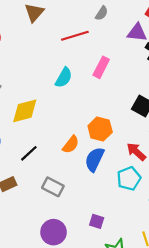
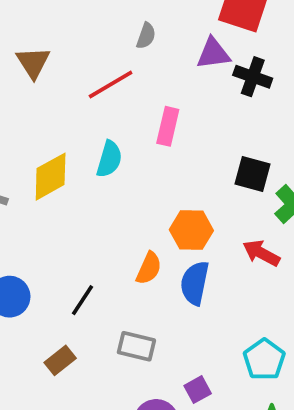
yellow diamond: (25, 111) -> (51, 177), moved
cyan pentagon: (129, 178) -> (264, 360), moved
purple square: (97, 221) -> (198, 390), moved, turned -32

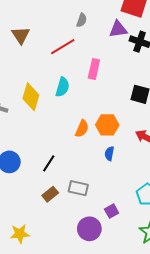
yellow diamond: (51, 177) -> (31, 97), turned -44
orange semicircle: (149, 268) -> (82, 129), moved
blue semicircle: (195, 283) -> (109, 154), size x0.6
brown rectangle: (60, 360) -> (50, 194), moved

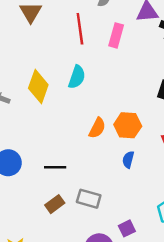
red line: (63, 47) -> (80, 29), turned -70
pink rectangle: (94, 69) -> (116, 35), moved
black line: (49, 163) -> (55, 167), turned 54

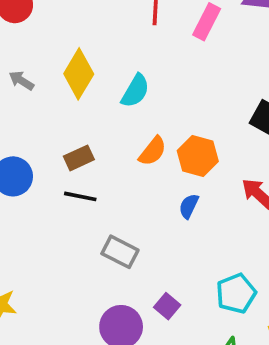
cyan semicircle: (77, 77) -> (135, 91), moved
brown rectangle: (55, 204) -> (79, 158), moved
purple square: (127, 228) -> (167, 306), turned -35

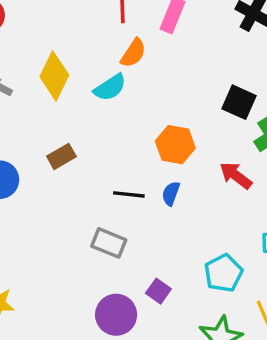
cyan semicircle: (135, 91) -> (110, 87), turned 32
orange semicircle: (153, 151) -> (133, 53), moved
black line: (80, 196) -> (129, 194), moved

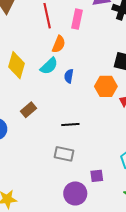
orange hexagon: (175, 145) -> (106, 86), moved
blue semicircle: (171, 193) -> (69, 76), moved
purple square: (158, 291) -> (97, 176), turned -32

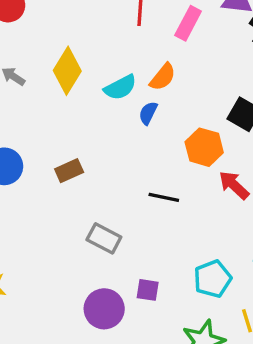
orange semicircle: (59, 44) -> (163, 77), moved
brown rectangle: (29, 110) -> (69, 171), moved
black line: (70, 124) -> (164, 197), moved

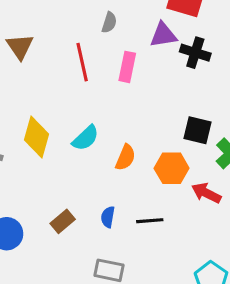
orange semicircle: (163, 77) -> (125, 157), moved
blue semicircle: (148, 113) -> (108, 217), moved

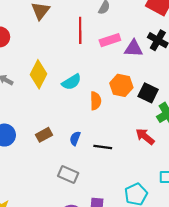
purple triangle: (163, 35) -> (133, 48), moved
pink rectangle: (127, 67) -> (110, 40), turned 48
orange semicircle: (125, 157) -> (96, 101), turned -36
orange hexagon: (172, 168) -> (121, 85), moved

